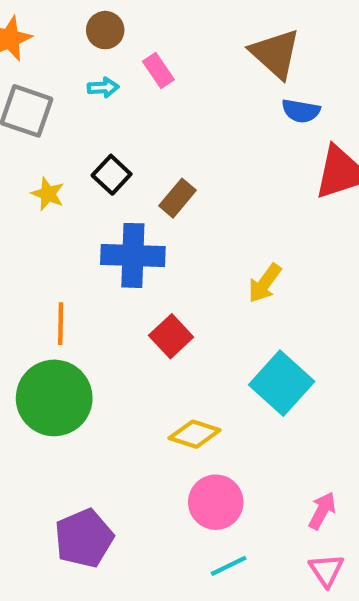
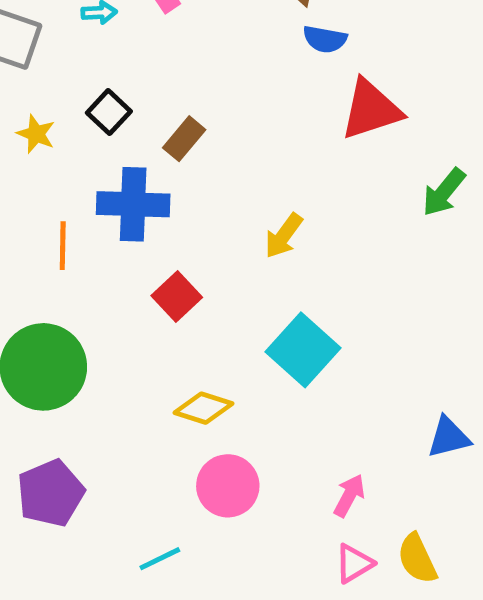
orange line: (61, 324) -> (63, 246), moved
purple pentagon: (84, 538) -> (51, 493), moved
cyan line: (229, 566) -> (160, 559), moved
pink triangle: (326, 570) -> (354, 564), turned 33

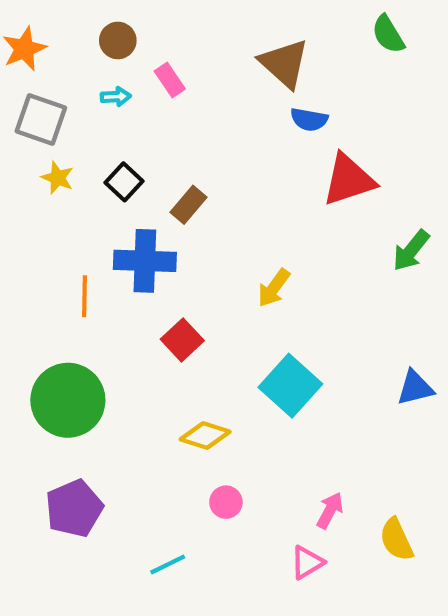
yellow star: (36, 134) -> (57, 178), moved
blue triangle: (449, 437) -> (415, 388), moved
pink circle: (228, 486) -> (226, 502), size x0.6
yellow semicircle: (417, 559) -> (396, 540), moved
pink triangle: (354, 564) -> (307, 562), moved

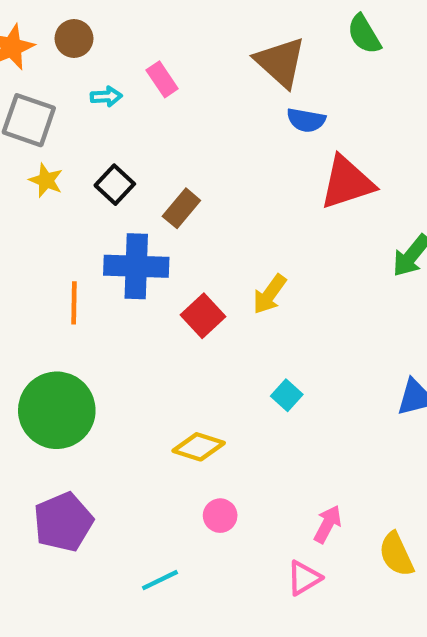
green semicircle: (388, 34) -> (364, 34), moved
brown circle: (118, 40) -> (74, 39), moved
red square: (182, 340) -> (203, 316), moved
cyan square: (290, 386) -> (287, 395), size x0.5

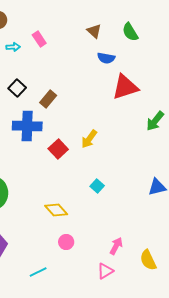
green semicircle: (364, 34) -> (130, 32), moved
brown triangle: (280, 62) -> (94, 31), size x0.6
yellow diamond: (199, 447) -> (56, 210), turned 30

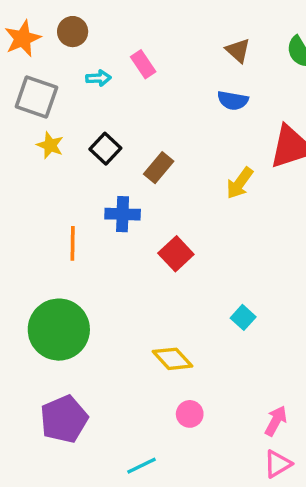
blue semicircle: (106, 58) -> (233, 100), moved
blue cross: (27, 126) -> (123, 214), size x0.7
yellow arrow: (89, 139) -> (240, 183), moved
pink triangle: (105, 271) -> (278, 464), moved

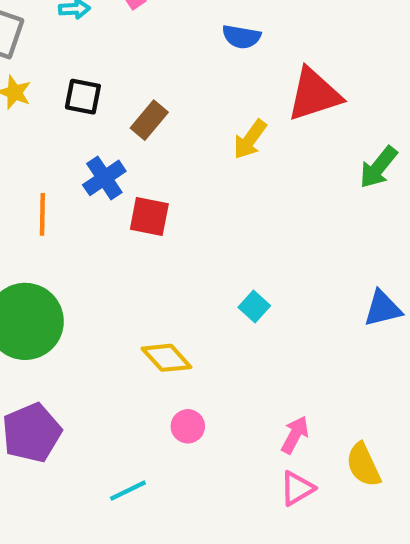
black square: (105, 149) -> (83, 97), turned -32
blue cross: (123, 214) -> (104, 178), turned -36
red square: (176, 254) -> (149, 217), moved, turned -36

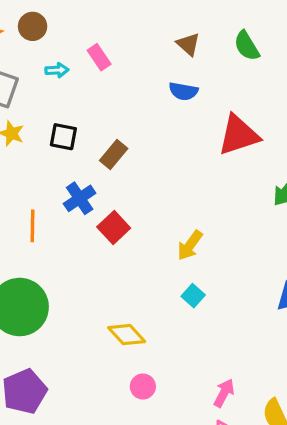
yellow arrow: (250, 139) -> (190, 245), moved
red square: (149, 217) -> (114, 228), turned 36

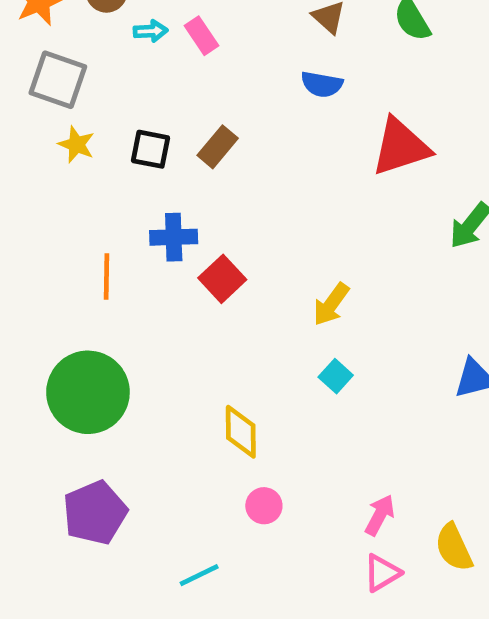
cyan arrow: (57, 70) -> (150, 31), moved
brown rectangle: (114, 155) -> (218, 147), moved
blue cross: (80, 198) -> (174, 237), turned 32
yellow diamond: (127, 335) -> (241, 432), turned 42

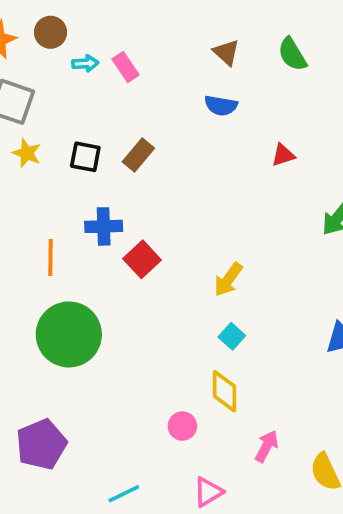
red triangle: (401, 147) -> (283, 155), size x0.5
green circle: (88, 392) -> (69, 334), moved
yellow diamond: (241, 432) -> (225, 391), moved
pink circle: (264, 506) -> (182, 426), moved
pink triangle: (382, 573) -> (208, 492), moved

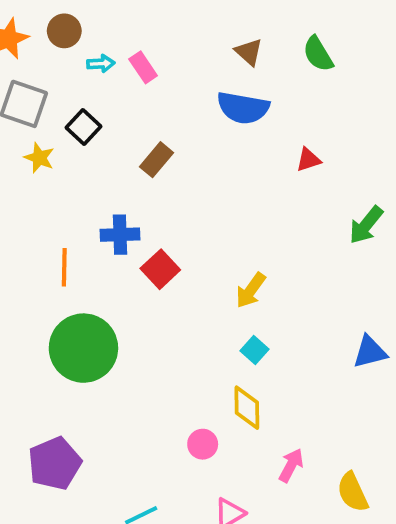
blue semicircle: (221, 106) -> (243, 108), size x1.5
black square: (85, 157) -> (83, 127), moved, turned 32

